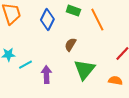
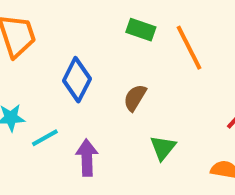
blue diamond: (47, 20) -> (77, 80), moved
green triangle: (84, 70) -> (163, 148), size x0.6

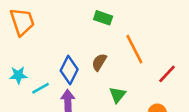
orange line: (189, 48) -> (134, 49), moved
blue diamond: (77, 80) -> (69, 70), moved

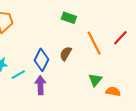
red line: (167, 74) -> (120, 38), moved
green triangle: (117, 95) -> (95, 80), moved

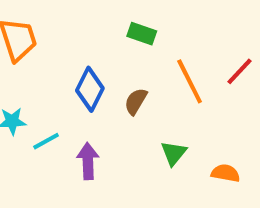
blue diamond: (41, 60) -> (90, 89), moved
green triangle: (95, 80) -> (174, 153), moved

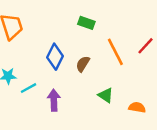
green triangle: (174, 153) -> (106, 95), turned -35

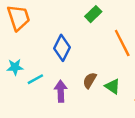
green rectangle: (86, 23) -> (93, 14), turned -63
brown semicircle: (83, 64) -> (90, 80), moved

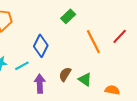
cyan line: (35, 79) -> (22, 66), moved

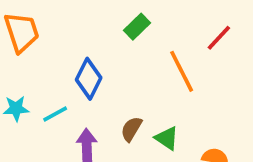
red line: (120, 36) -> (219, 38), moved

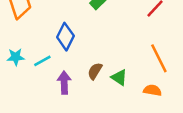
orange line: (182, 71) -> (159, 58), moved

